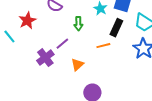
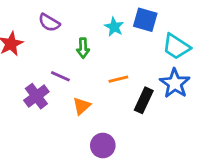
black rectangle: (116, 28) -> (144, 100), moved
purple line: (62, 44) -> (60, 76), turned 64

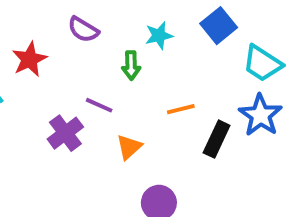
blue square: (145, 20) -> (219, 26), turned 35
cyan star: (114, 27) -> (159, 36), moved, turned 30

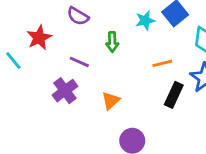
cyan star: (159, 36) -> (145, 20), moved
purple line: (99, 105) -> (79, 62), moved
orange line: (181, 109) -> (162, 63), moved

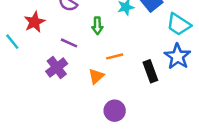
orange line: (162, 63) -> (115, 56), moved
black rectangle: (174, 95) -> (150, 71), turned -45

